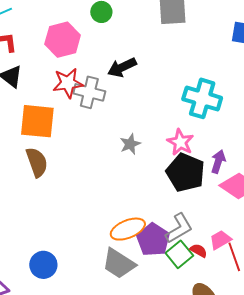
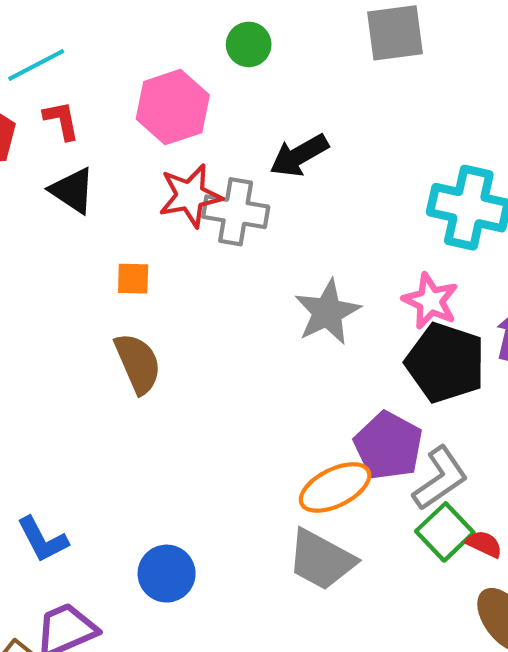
orange square: (37, 121) -> (133, 279), size x0.5
gray star: (130, 144) -> (327, 312), size x1.5
purple pentagon: (153, 240) -> (388, 446), moved
red semicircle: (199, 251) -> (484, 544), moved

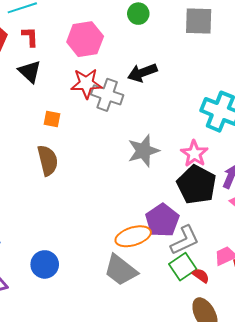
green circle: (249, 44) -> (138, 14), moved

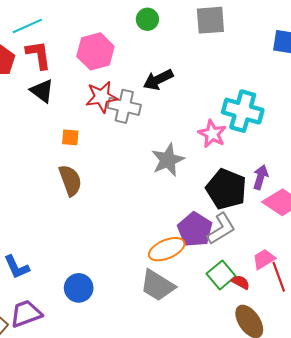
red L-shape: (30, 37) -> (39, 55), size x1.4
pink star: (194, 154) -> (212, 134), moved
gray L-shape: (185, 240) -> (221, 229), moved

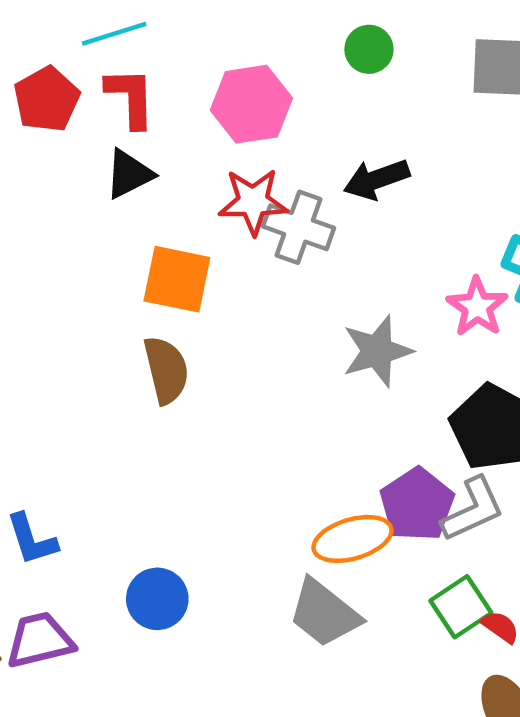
black triangle: (42, 91) -> (129, 174), turned 50
orange square: (70, 137) -> (177, 279), size x1.8

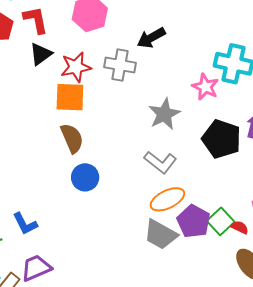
red star: (253, 202) -> (76, 67), moved
purple pentagon: (417, 505) -> (194, 221), moved
gray L-shape: (473, 509) -> (160, 162), moved, turned 72
blue circle: (157, 599) -> (85, 177), moved

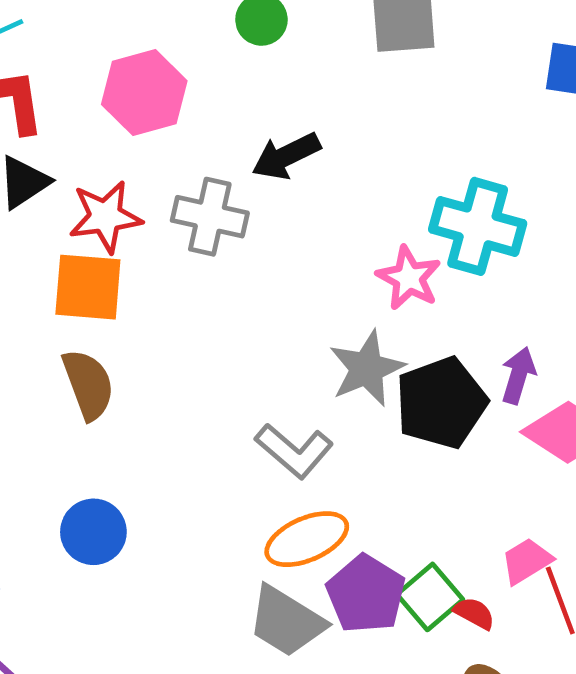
gray star: (164, 114) -> (367, 369), moved
black pentagon: (222, 139) -> (441, 403), turned 30
blue circle: (85, 177) -> (93, 532), moved

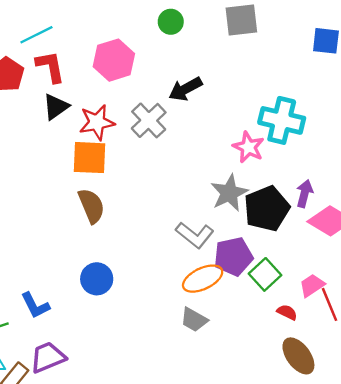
gray cross: (210, 217) -> (149, 120), turned 36
purple pentagon: (366, 594) -> (233, 256), moved, turned 30
green square: (430, 597) -> (265, 274), moved
gray trapezoid: (286, 621) -> (194, 320), size x0.7

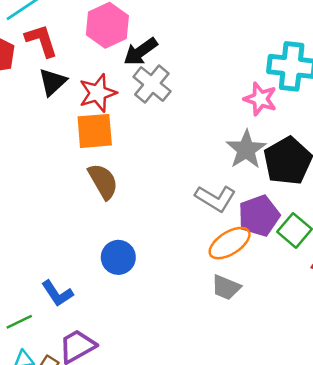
black arrow: (185, 89) -> (141, 52), moved

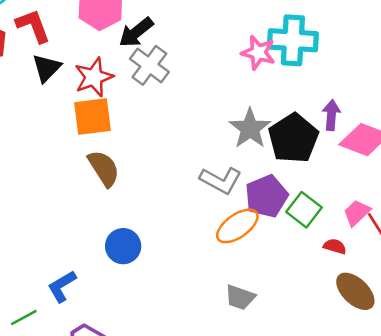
pink star: (260, 99) -> (258, 53), moved
gray trapezoid: (226, 287) -> (240, 297), moved
blue L-shape: (57, 293) -> (62, 286), turned 96

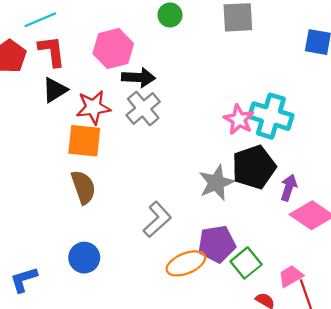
black arrow: (136, 32) -> (138, 77), turned -152
black pentagon: (293, 138) -> (254, 167), moved
gray L-shape: (221, 180) -> (157, 219), moved, turned -84

